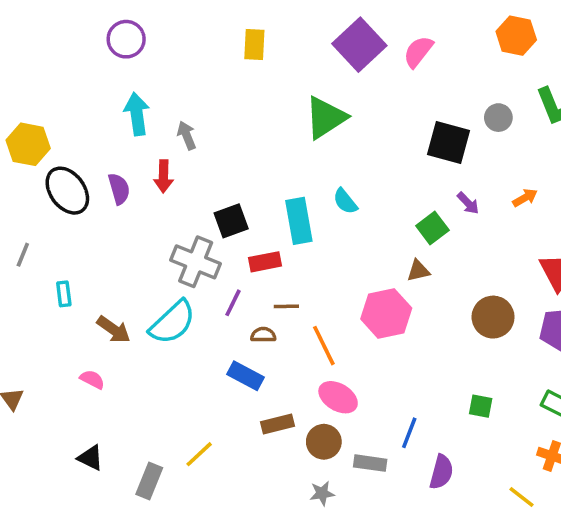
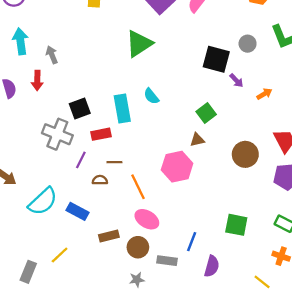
purple arrow: (468, 203) -> (236, 81), moved
brown circle: (493, 317) -> (245, 154), moved
cyan semicircle: (172, 322) -> (43, 201), moved
blue rectangle: (245, 376) -> (78, 211), moved
green square: (481, 406) -> (236, 225), size x1.5

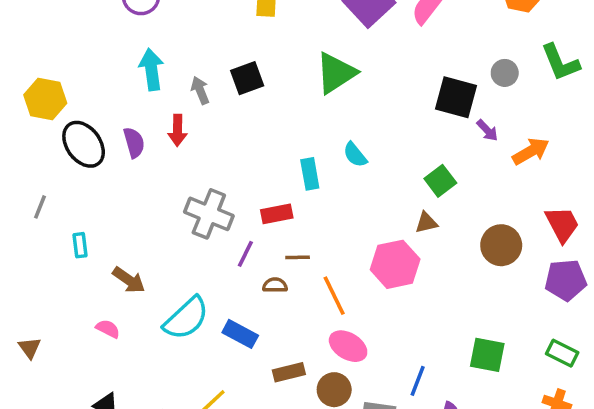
orange arrow: (264, 94) -> (531, 151), size x1.5
black square: (80, 108) -> (247, 78), moved
cyan rectangle: (122, 108) -> (310, 174), size x0.7

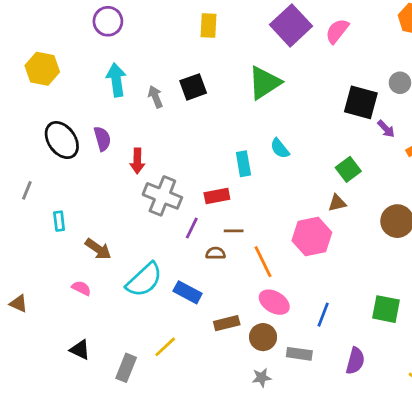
yellow hexagon: (45, 99) -> (42, 69), moved
red arrow: (178, 130) -> (137, 161), moved
brown triangle: (30, 348) -> (18, 304), turned -30
blue line: (418, 381) -> (323, 315), moved

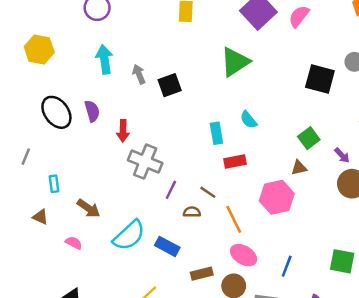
black square: (193, 87) -> (170, 85), moved
purple arrow: (386, 129) -> (342, 155), moved
red rectangle: (217, 196) -> (235, 162), moved
brown line: (234, 231) -> (208, 192), turned 35
brown triangle: (18, 304) -> (40, 217), moved

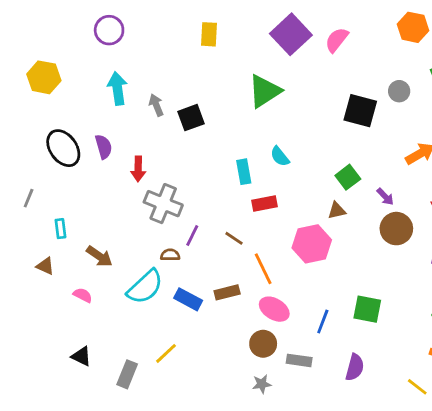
brown semicircle: (192, 212) -> (170, 255), moved
green square: (342, 261) -> (367, 309), moved
brown rectangle: (202, 274) -> (227, 292), moved

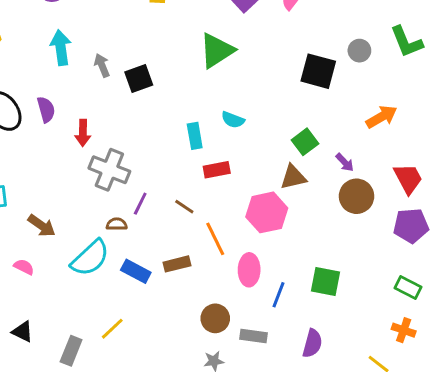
cyan semicircle: (280, 156) -> (233, 120), turned -30
brown triangle: (337, 211) -> (293, 177), size x1.4
pink ellipse: (274, 309) -> (249, 270), moved, turned 60

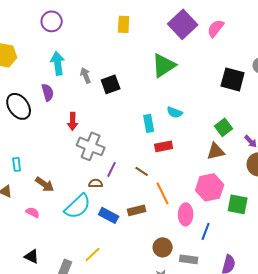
purple semicircle: (46, 109) -> (48, 92), moved
pink hexagon: (267, 212) -> (210, 187), moved
green square: (326, 282) -> (238, 204), moved

